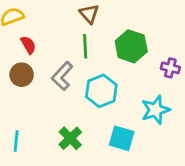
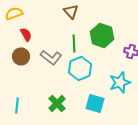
green line: (85, 46) -> (74, 43), moved
gray L-shape: (62, 76) -> (51, 57), turned -95

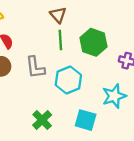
green line: (74, 43) -> (60, 40), moved
gray L-shape: (51, 57) -> (35, 67), turned 45

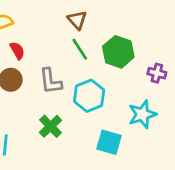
green line: (60, 40) -> (80, 49), turned -30
green cross: (42, 120) -> (51, 126), moved

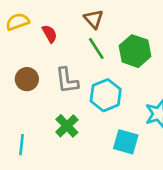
red semicircle: (17, 51) -> (50, 34), moved

